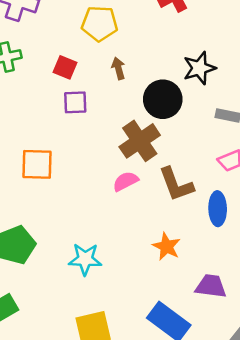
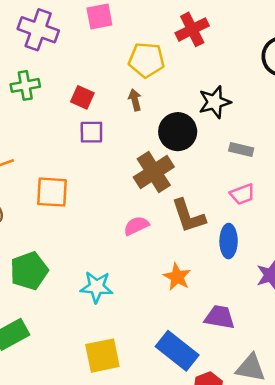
yellow pentagon: (100, 24) -> (146, 60), moved
pink semicircle: (126, 181) -> (136, 226), moved

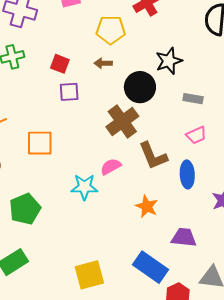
brown arrow: (135, 100) -> (103, 63), turned -72
cyan star: (97, 287) -> (84, 187), moved

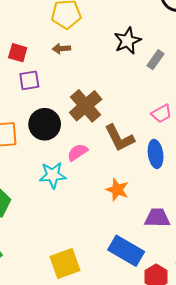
black circle: (140, 87) -> (45, 124), moved
gray rectangle: (193, 99) -> (155, 60), moved, turned -60

